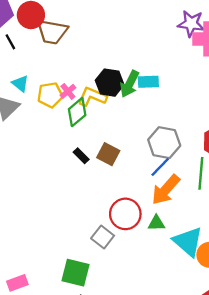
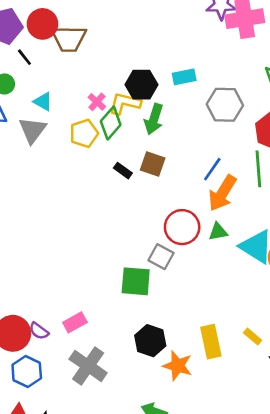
green arrow: (129, 84) -> (154, 119), moved
yellow pentagon: (50, 95) -> (84, 133), moved
gray hexagon: (164, 143) -> (225, 105), moved
green square: (76, 273) -> (136, 281), moved

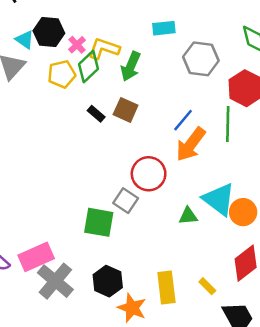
black hexagon: (141, 85) -> (49, 32), moved
green triangle: (218, 232) -> (188, 216), moved
pink rectangle: (75, 322) -> (36, 257), size x1.5
gray cross: (88, 366) -> (55, 281), moved

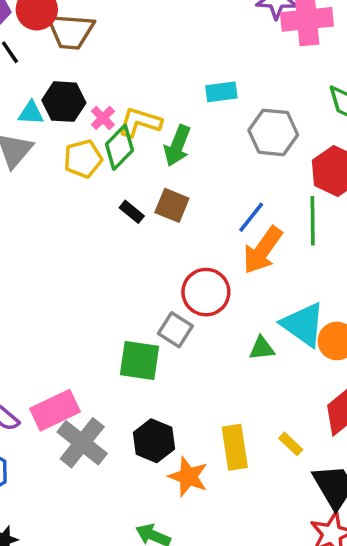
cyan triangle: (25, 40) -> (31, 113), turned -30

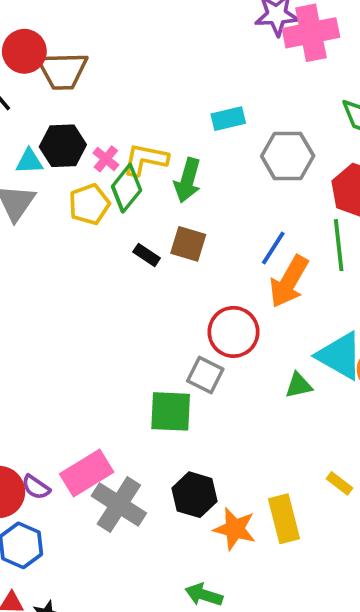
yellow rectangle: (235, 447) -> (284, 519), moved

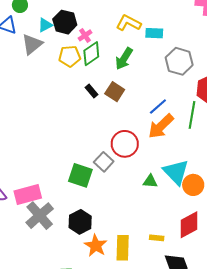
yellow L-shape: (145, 159) -> (128, 23), moved
cyan triangle: (29, 161) -> (45, 25), turned -42
yellow rectangle: (339, 483) -> (157, 238), turned -48

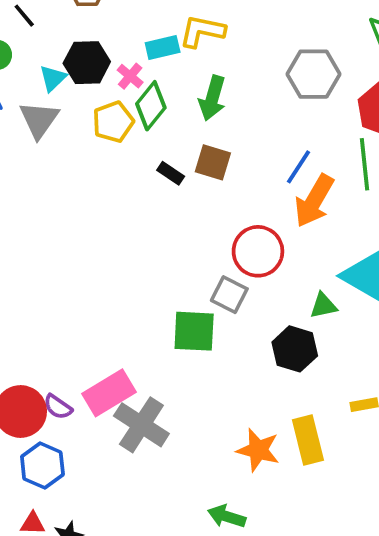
cyan rectangle: (154, 33) -> (163, 47), moved
black hexagon: (80, 222) -> (295, 349), moved

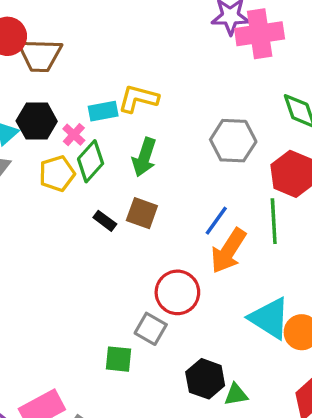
green triangle: (323, 306) -> (236, 395), moved
green square: (194, 331) -> (119, 359), size x0.7

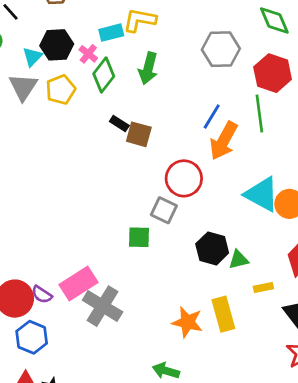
yellow pentagon: (57, 174) -> (61, 90), moved
brown square: (142, 213) -> (139, 134), moved

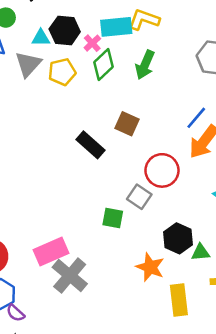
cyan rectangle: (111, 33) -> (116, 27), size x1.4
cyan triangle: (32, 57) -> (41, 38), turned 36
black rectangle: (119, 123) -> (91, 145), moved, size x1.6
purple semicircle: (42, 294) -> (15, 313), moved
orange star: (187, 322) -> (150, 267), moved

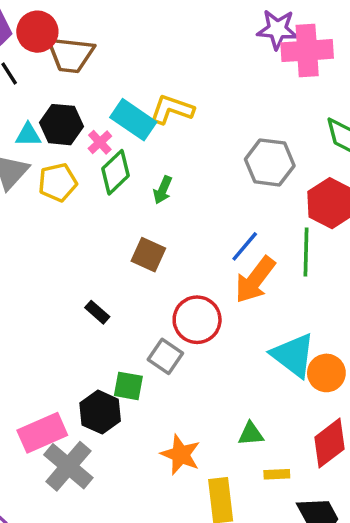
cyan rectangle: (116, 27) -> (133, 120), turned 40
green arrow: (145, 65) -> (163, 190), moved, size x0.7
black rectangle: (91, 145) -> (97, 312), moved, size x0.6
black hexagon: (178, 238) -> (100, 412), moved

